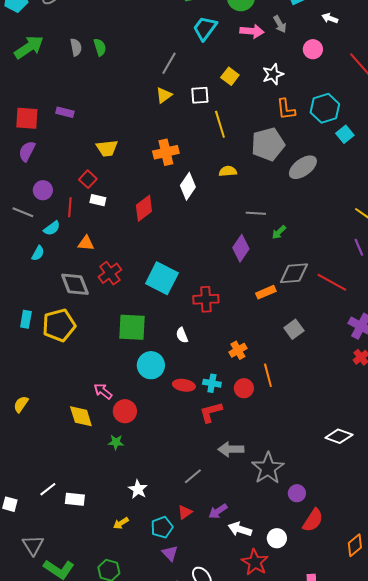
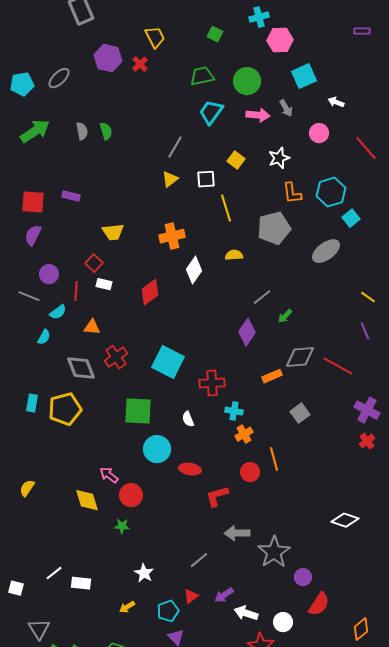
gray ellipse: (303, 167) -> (326, 251), moved
gray line: (256, 213) -> (262, 297), turned -42
cyan cross: (212, 383) -> (234, 411), moved

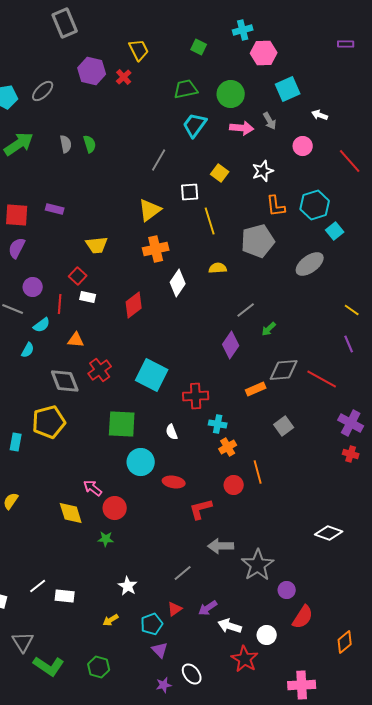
yellow triangle: (170, 179) -> (150, 210), moved, size x1.4
cyan rectangle: (32, 403) -> (16, 442), moved
red cross: (367, 441) -> (351, 454), turned -35

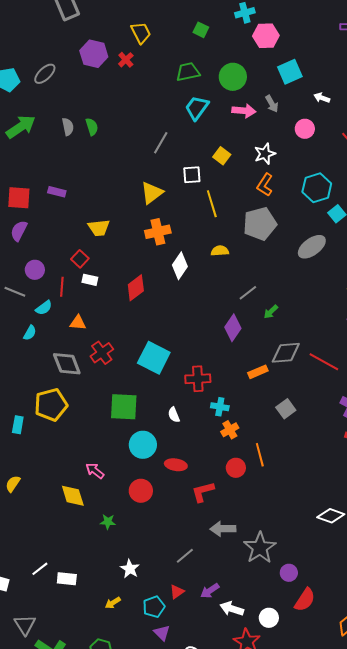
orange L-shape: (276, 206) -> (265, 185), moved, turned 40
red circle: (115, 508) -> (141, 491), moved

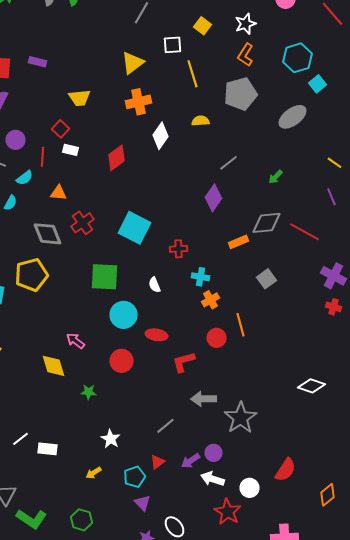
green arrow: (271, 312) -> (276, 177), moved
red cross: (198, 379) -> (178, 249), size x0.7
purple circle: (289, 573) -> (214, 453), moved

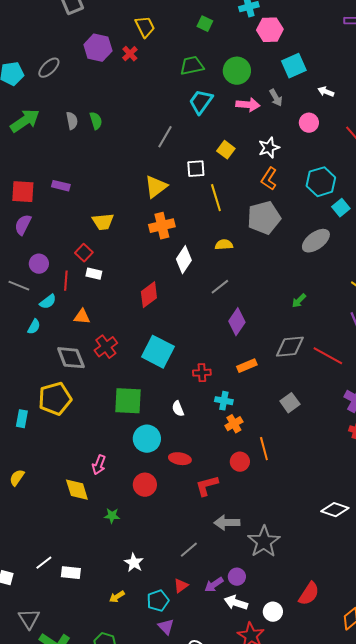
red diamond: (116, 158) -> (149, 295), moved
gray line: (228, 163) -> (220, 287), moved
orange rectangle: (238, 242) -> (247, 366), moved
pink arrow: (76, 341) -> (99, 465), turned -108

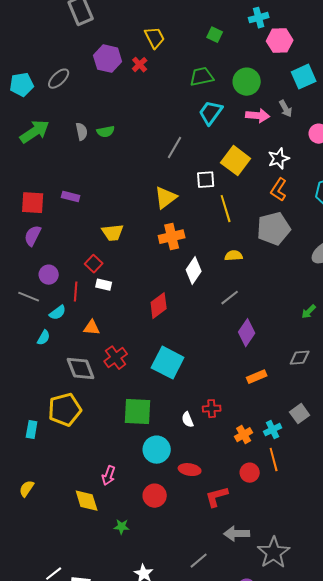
green semicircle: (96, 121) -> (106, 132), turned 96
yellow square: (226, 150) -> (236, 161), size x1.6
gray diamond: (290, 347) -> (300, 358), size x0.7
red cross: (202, 373) -> (212, 409), moved
cyan cross: (224, 401) -> (273, 430), moved, turned -36

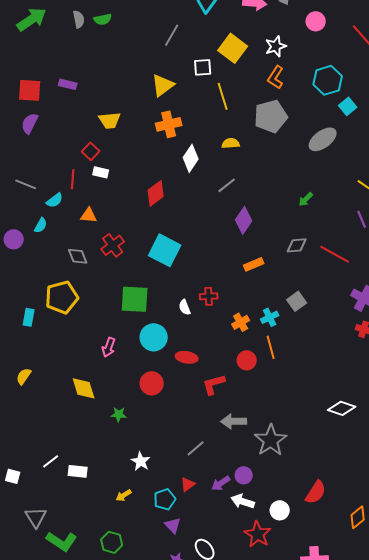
purple circle: (49, 275) -> (14, 239), moved
gray diamond: (81, 369) -> (78, 256), size x0.7
pink arrow: (109, 476) -> (109, 347), moved

